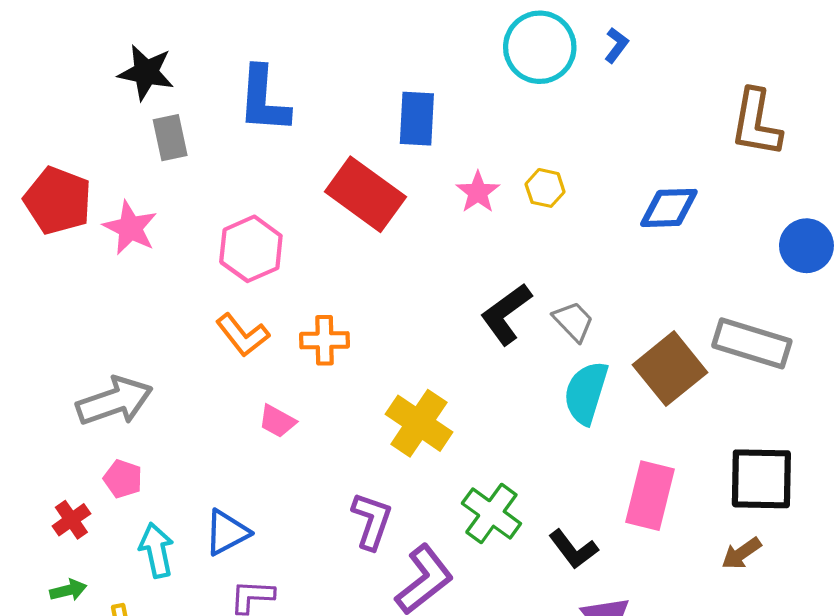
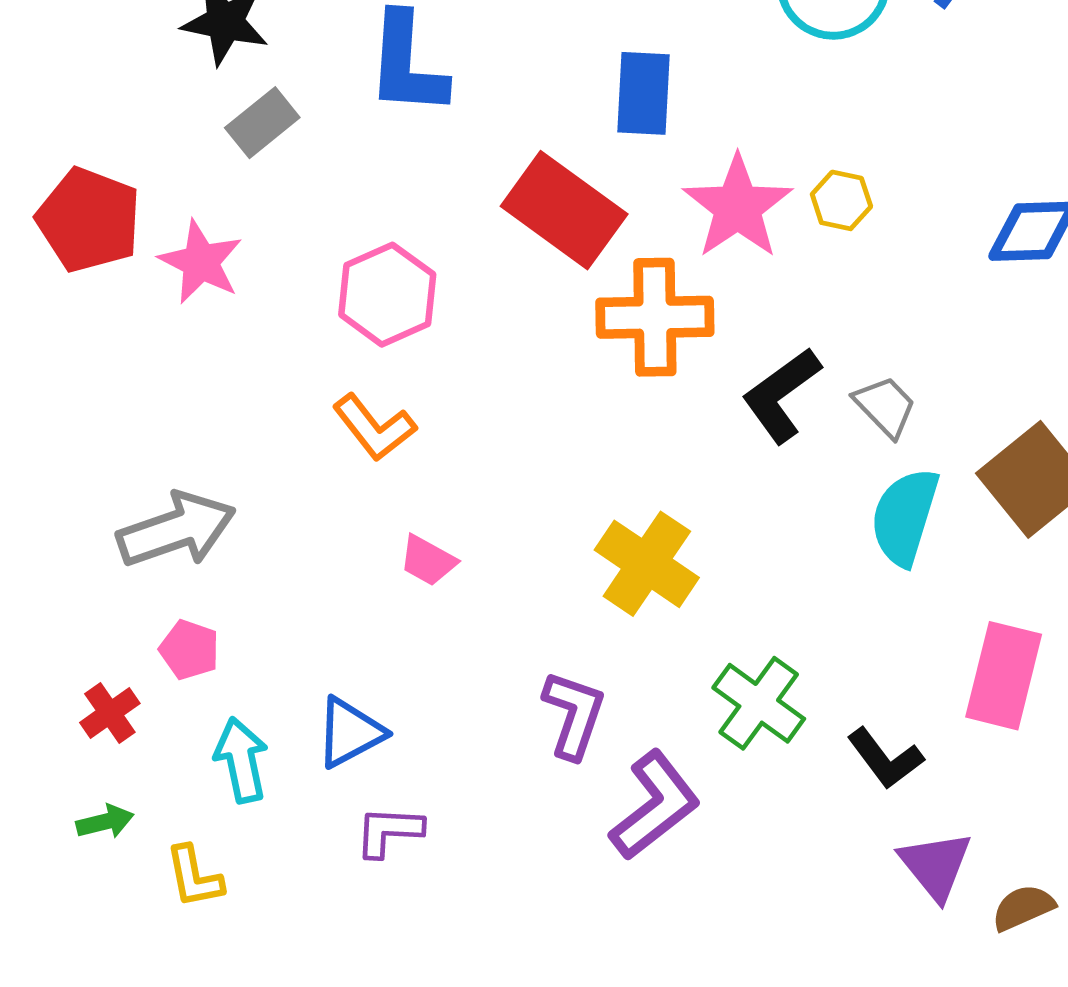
gray rectangle: (170, 138) -> (262, 123), turned 63
pink star: (478, 192) -> (738, 207), size x1.6
orange cross: (324, 340) -> (655, 317), moved, size x1.5

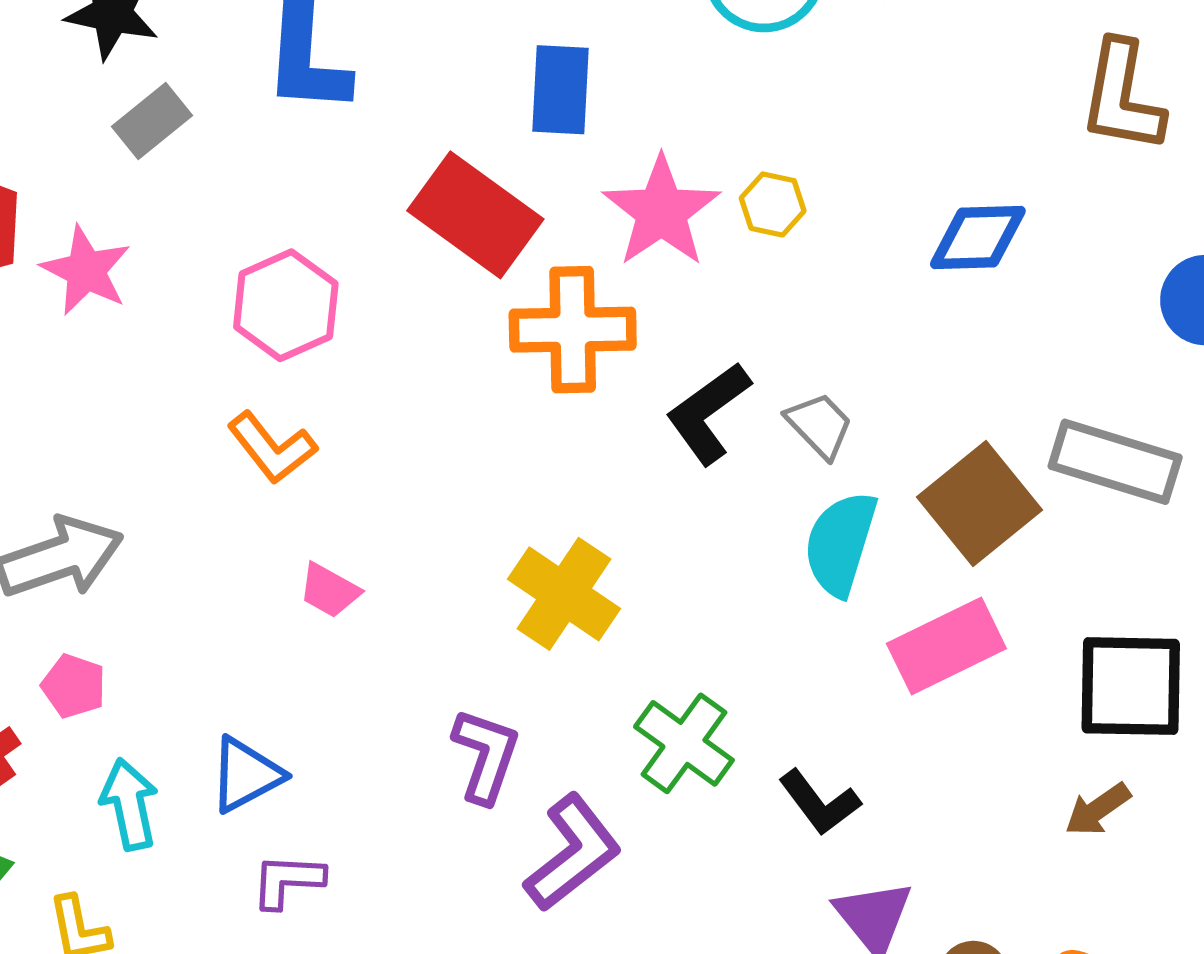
pink rectangle: (1004, 676) -> (946, 646), moved, turned 50

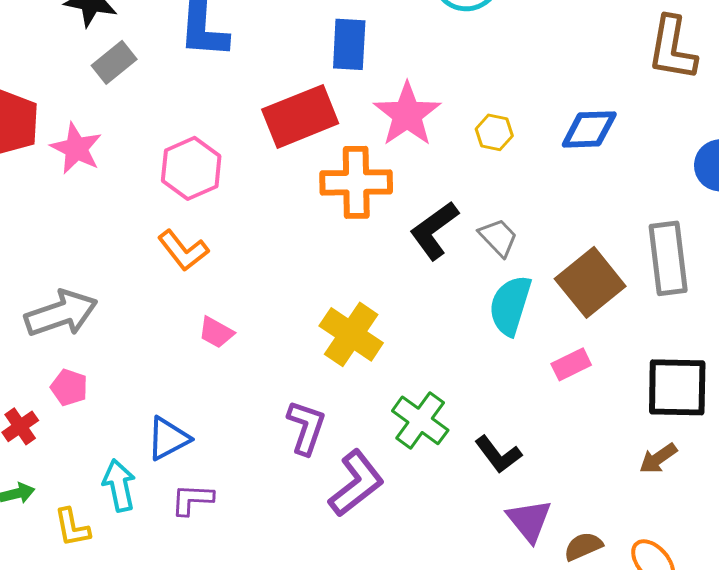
yellow hexagon: (773, 204) -> (494, 132), moved
red rectangle: (475, 215) -> (300, 116), turned -58
gray rectangle: (1115, 462) -> (668, 258), turned 66
pink rectangle: (946, 646) -> (571, 364), size x0.6
cyan arrow: (129, 804) -> (119, 485), moved

